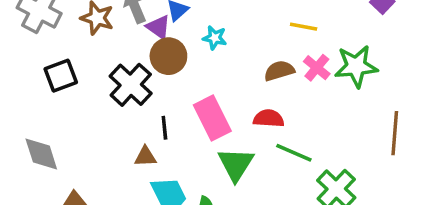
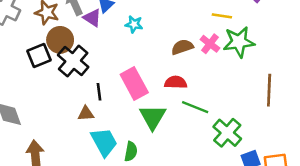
yellow line: (304, 27) -> (222, 16), moved
brown circle: (168, 56) -> (60, 40), moved
black square: (61, 76) -> (39, 56), moved

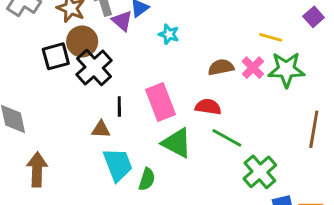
green triangle: (153, 117) -> (177, 143), turned -40

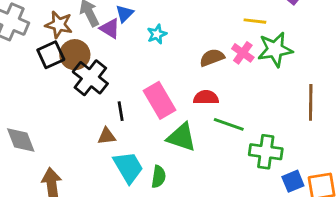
cyan star: (169, 34) -> (157, 34), turned -30
black square: (56, 56) -> (51, 55), moved
green cross: (260, 172) -> (266, 152), turned -32

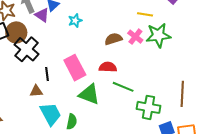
brown line: (311, 102) -> (182, 94), moved

